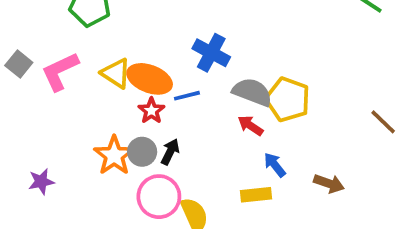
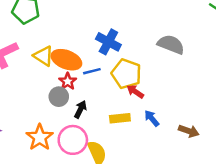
gray semicircle: (252, 92) -> (171, 44), moved
yellow pentagon: (288, 99) -> (126, 74), moved
gray circle: (142, 152) -> (59, 97), moved
orange star: (114, 155) -> (40, 137), moved
yellow rectangle: (256, 195) -> (120, 118), moved

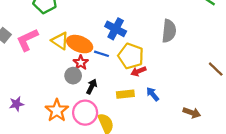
gray semicircle: (171, 44) -> (169, 31), turned 75
blue line: (92, 71) -> (101, 54), turned 32
red arrow: (135, 92) -> (138, 71), turned -56
brown arrow: (189, 131) -> (192, 113), moved

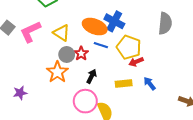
orange ellipse: (80, 44) -> (95, 27), moved
gray circle: (73, 76) -> (67, 54), moved
orange star: (57, 110) -> (57, 72), moved

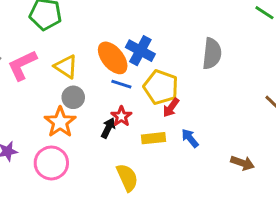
orange ellipse: (95, 27) -> (113, 58), turned 30
red star: (81, 53) -> (121, 116), moved
red arrow: (136, 62) -> (171, 108), turned -32
pink circle: (85, 101) -> (51, 163), moved

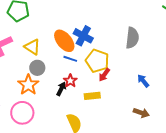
blue arrow: (190, 138) -> (143, 81), moved
brown arrow: (243, 163) -> (141, 113), moved

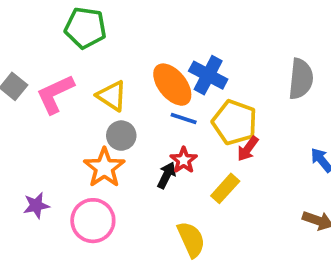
yellow rectangle: (92, 96) -> (225, 188), turned -42

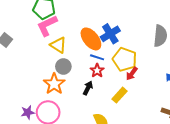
blue cross: (208, 75) -> (110, 34), turned 30
pink L-shape: (55, 94) -> (47, 26), moved
red star: (184, 160) -> (97, 71), moved
purple star: (36, 205) -> (28, 112), moved

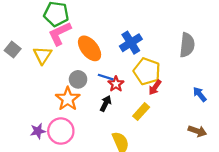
orange ellipse: (91, 39) -> (90, 48), moved
yellow triangle: (58, 45) -> (42, 55), moved, turned 30
blue line: (97, 57) -> (106, 77), moved

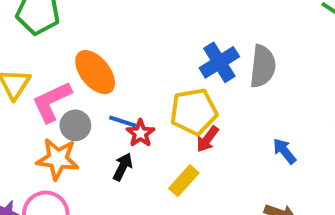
pink L-shape: (60, 33) -> (52, 102), moved
blue cross: (131, 43) -> (219, 62), moved
yellow pentagon: (147, 71) -> (194, 112), turned -30
orange star: (68, 99) -> (58, 159), turned -30

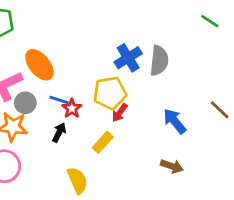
blue arrow: (284, 151) -> (175, 121), size x1.4

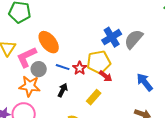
gray semicircle: (159, 61) -> (134, 39), turned -145
red star: (72, 108) -> (80, 68), moved
red arrow: (120, 113) -> (106, 76), turned -88

